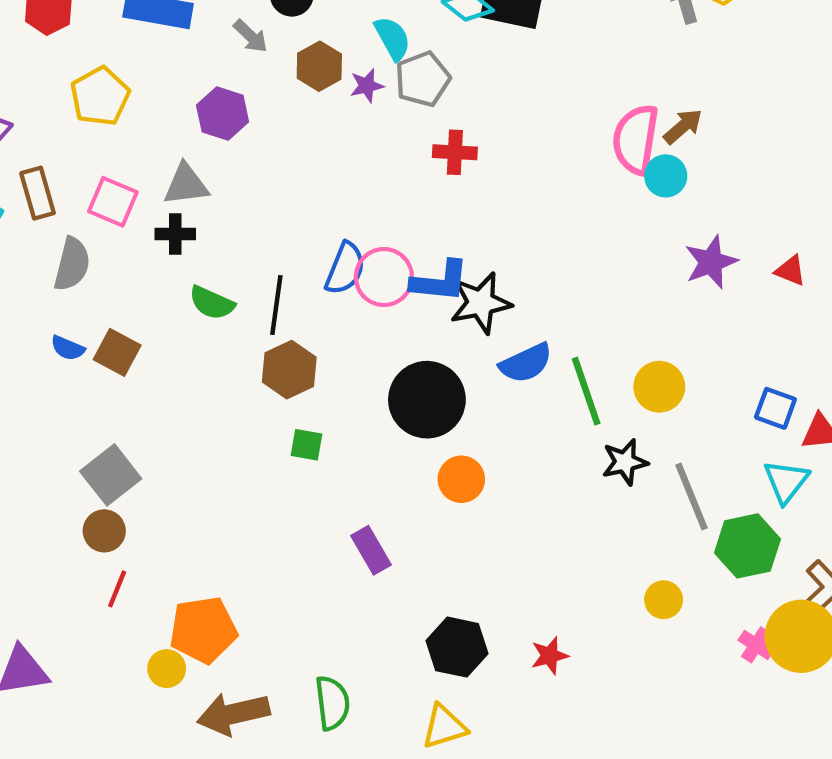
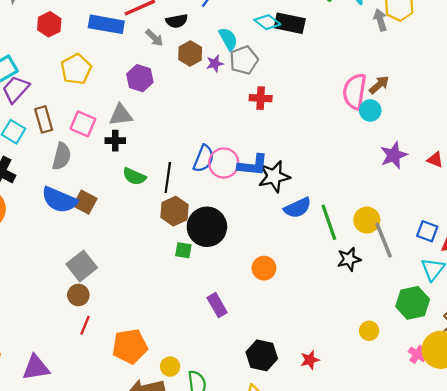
blue semicircle: (68, 348) -> (59, 200), size x2.0
black circle: (427, 400) -> (207, 227), moved
gray line: (692, 496) -> (384, 240), moved
yellow circle: (167, 669) -> (170, 367), moved

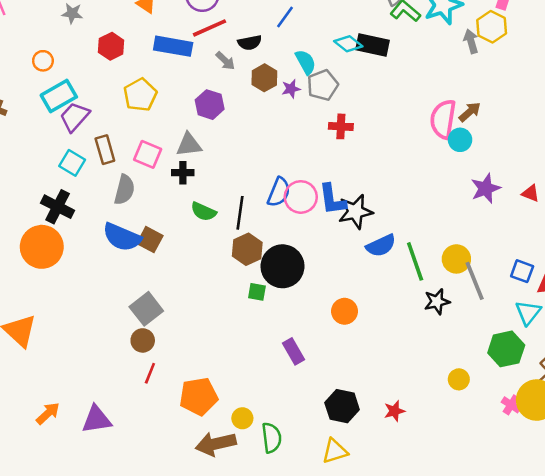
blue L-shape: (253, 165) -> (332, 199), turned 76

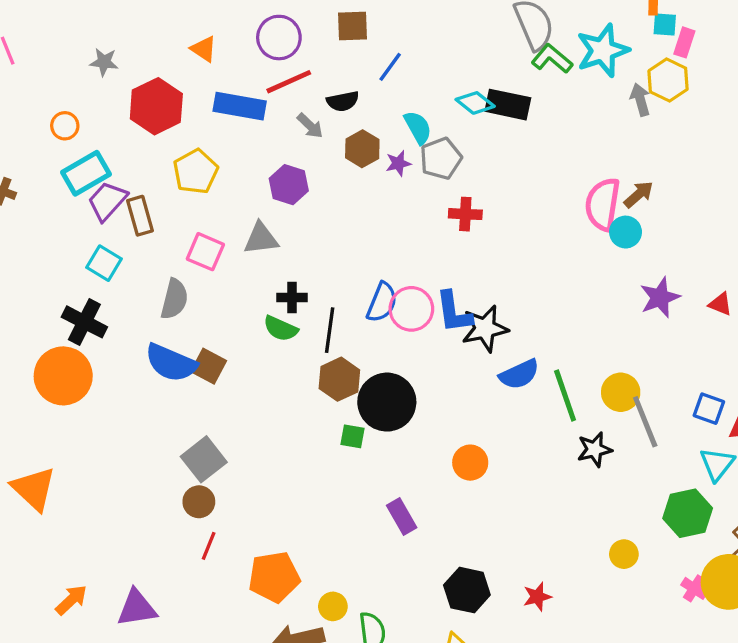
red hexagon: (111, 46) -> (156, 106), size x1.5
brown rectangle: (105, 150) -> (140, 216), moved
black cross: (183, 173) -> (292, 297), moved

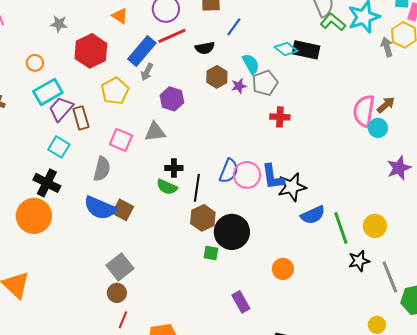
blue rectangle: (240, 106) -> (142, 51), turned -60
gray arrow: (310, 126) -> (147, 72), moved, turned 72
gray line: (645, 422) -> (390, 277), moved

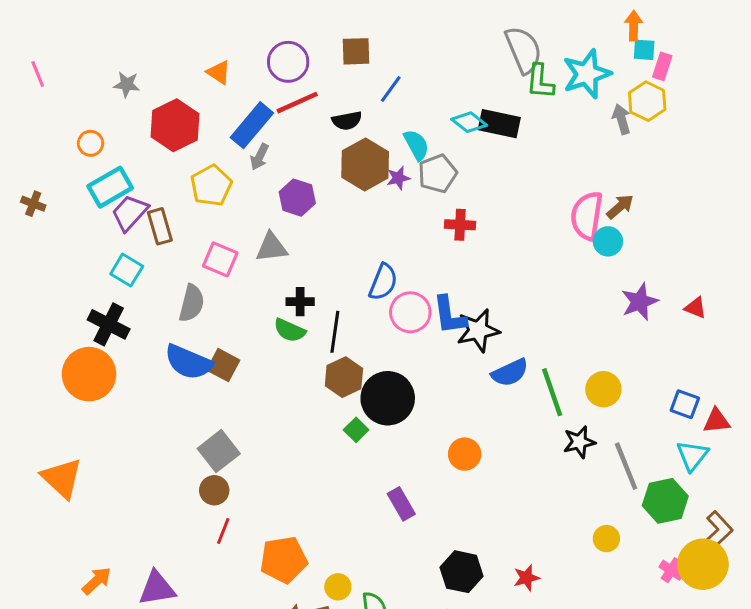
green L-shape: (333, 22) -> (540, 81), turned -125
brown hexagon: (217, 77) -> (365, 164), size x1.5
blue semicircle: (229, 171) -> (383, 282), moved
green square: (211, 253) -> (356, 430), turned 35

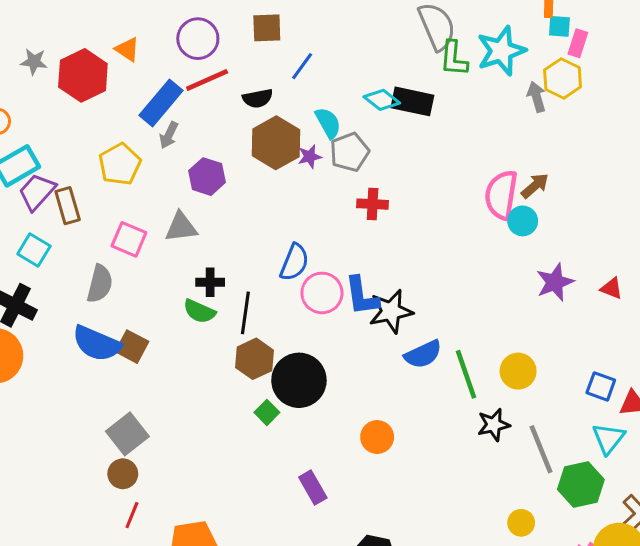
red hexagon: (175, 125) -> (83, 75), moved

